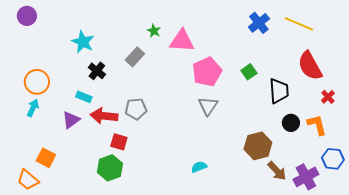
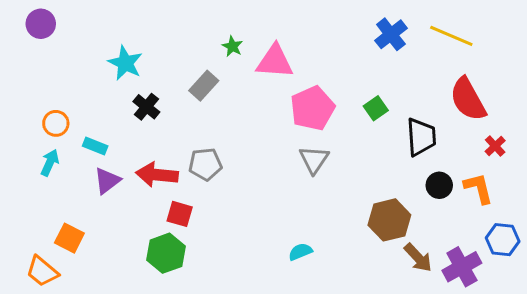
orange circle: (37, 82) -> (56, 123), size x0.7
cyan rectangle: (84, 97) -> (95, 146), moved

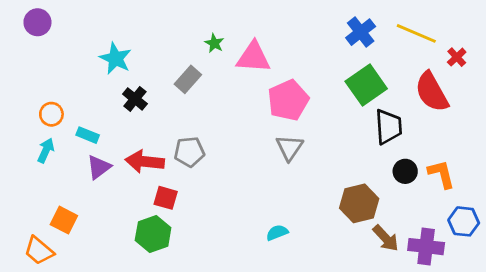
green square: (376, 108) -> (366, 85), moved, size x1.8
red cross: (495, 146) -> (457, 57), moved
purple cross: (462, 267) -> (426, 247), turned 36

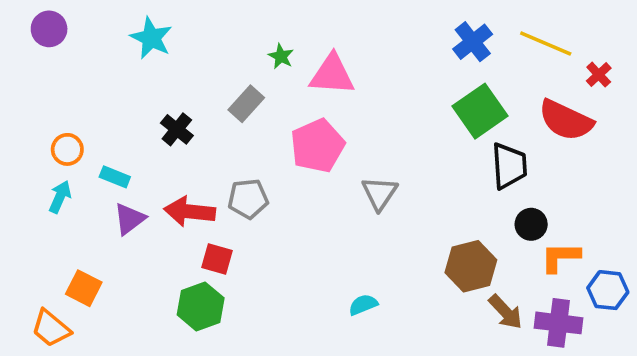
cyan star: (115, 58) -> (151, 38), moved
red semicircle: (432, 92) -> (566, 120), turned -36
pink pentagon: (288, 100) -> (317, 146), moved
orange L-shape: (441, 174) -> (560, 257), moved, turned -76

